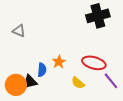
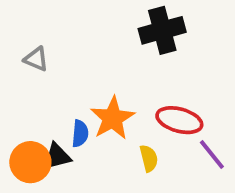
black cross: (98, 16) -> (162, 30), moved
orange star: (59, 62) -> (113, 118), size x1.6
yellow semicircle: (78, 83) -> (149, 158), turned -144

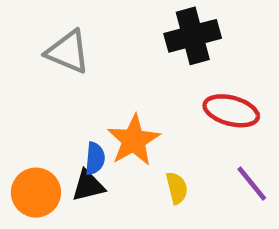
gray triangle: (36, 59) -> (68, 52), moved, size x1.5
red ellipse: (179, 120) -> (231, 111), moved
black triangle: (57, 156) -> (88, 186), moved

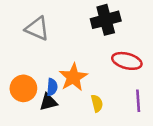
purple line: (252, 183) -> (138, 101), turned 35
orange circle: (36, 193) -> (23, 88), moved

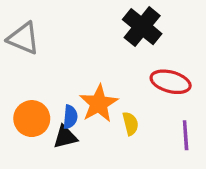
black cross: (106, 20) -> (142, 27), turned -36
gray triangle: (37, 29) -> (23, 38), moved
yellow semicircle: (97, 103) -> (130, 124), moved

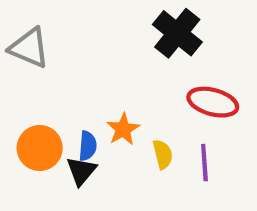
orange star: (99, 104) -> (123, 129), size x0.7
purple line: (186, 135) -> (204, 163), moved
black triangle: (65, 137) -> (81, 171), turned -36

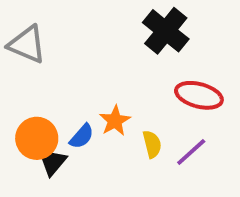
blue semicircle: (88, 146) -> (82, 136), turned 36
purple line: (204, 163) -> (191, 152), turned 52
black triangle: (81, 171) -> (52, 162), moved

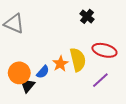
black cross: (166, 31) -> (87, 16), size x0.6
yellow semicircle: (152, 144) -> (78, 60), moved, size x1.6

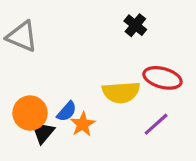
yellow semicircle: (78, 60) -> (121, 92), turned 100
orange star: (60, 64) -> (83, 124), moved

